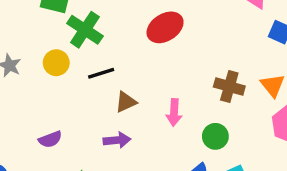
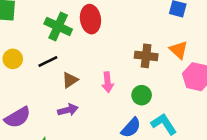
red ellipse: (165, 27) -> (90, 19), turned -56
green cross: (85, 30) -> (58, 26), moved
purple semicircle: (50, 139) -> (18, 117), size x1.5

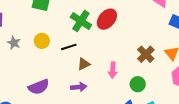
red ellipse: (90, 19) -> (107, 19), turned 40
brown cross: (146, 56) -> (146, 54), turned 30

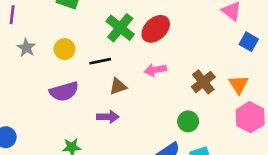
pink arrow: (113, 70) -> (155, 70), moved, turned 70
purple semicircle: (39, 87) -> (64, 91), moved

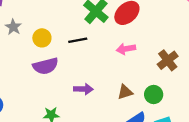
yellow circle: (64, 49) -> (42, 38), moved
brown triangle: (118, 86) -> (125, 92), moved

